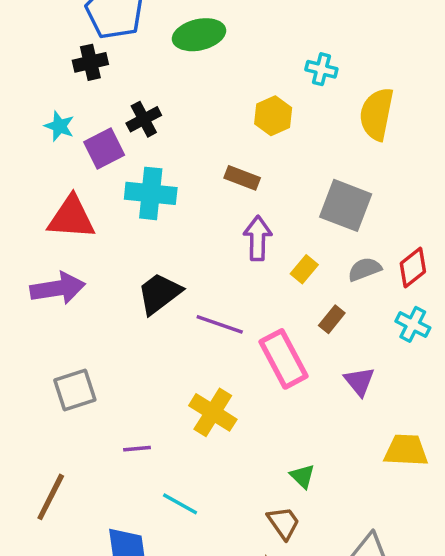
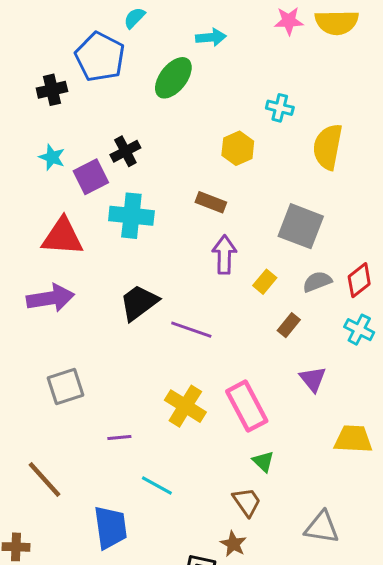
green ellipse: (199, 35) -> (173, 78), turned -39
black cross: (90, 62) -> (52, 90), moved
pink rectangle: (283, 359) -> (247, 406), moved
brown line: (51, 497) -> (44, 479), turned -69

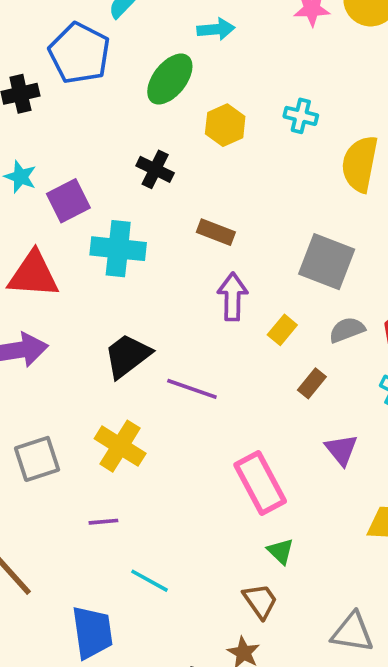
yellow hexagon: (238, 148) -> (225, 125), moved
black cross: (125, 151) -> (155, 169), moved, turned -36
yellow cross: (185, 406) -> (120, 446), moved

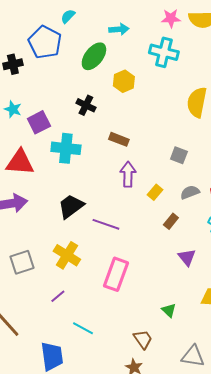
cyan cross: (301, 116) -> (164, 52), moved, size x1.6
gray square: (327, 262) -> (179, 155), size x0.6
pink rectangle: (260, 483) -> (116, 274), moved, turned 48
purple line: (103, 522) -> (58, 296), turned -35
green triangle: (281, 551) -> (169, 310), moved

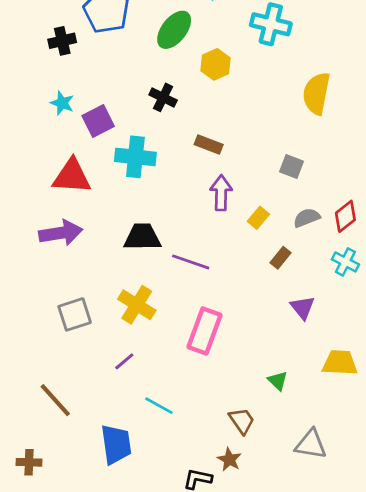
black trapezoid: (71, 206) -> (142, 237), turned 36

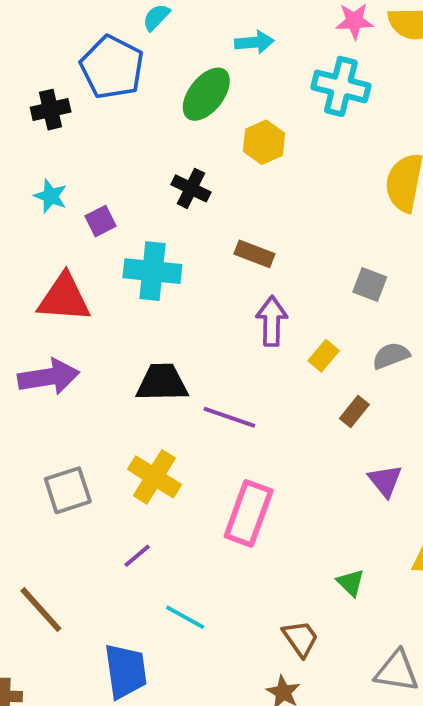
purple square: (98, 121) -> (101, 221), size x0.7

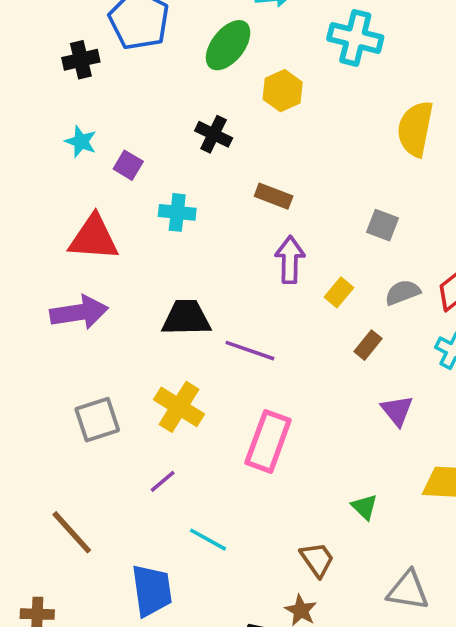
purple square: (101, 221) -> (128, 165), turned -32
cyan cross: (152, 271) -> (177, 212), size x0.7

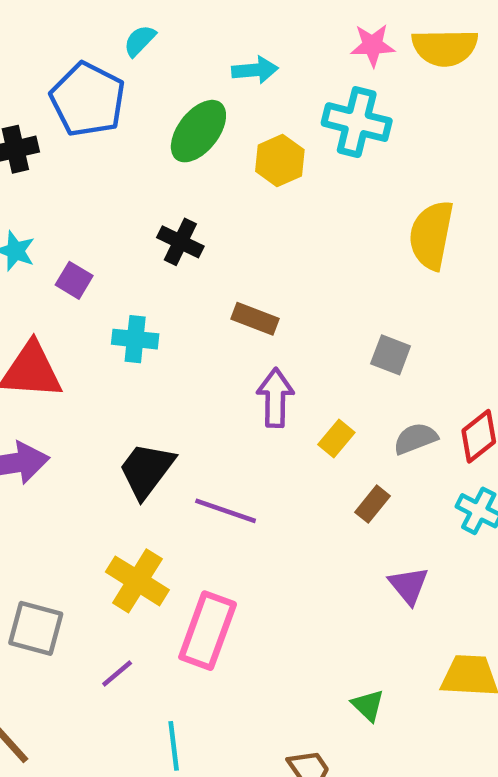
yellow hexagon: (283, 91) -> (280, 160), moved
black trapezoid: (186, 318) -> (146, 470), turned -52
gray square: (97, 420) -> (36, 628), moved, turned 33
pink rectangle: (268, 441) -> (208, 631), moved
cyan line: (208, 540) -> (174, 746), turned 54

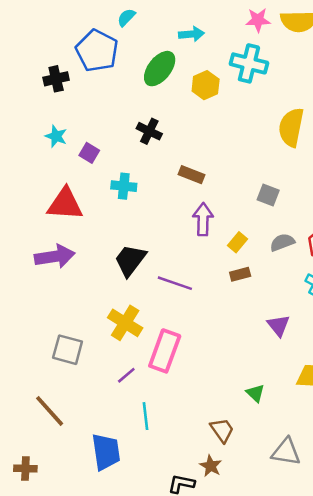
brown rectangle: (373, 504) -> (240, 274), moved, turned 36
purple line: (117, 674) -> (126, 375), moved

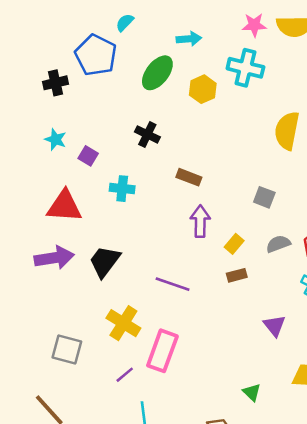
black trapezoid: (130, 260) -> (105, 261), moved

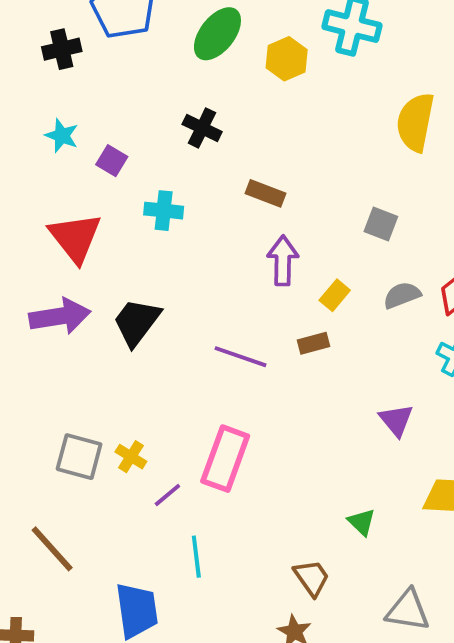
red triangle: (64, 206) -> (75, 238), turned 48
brown rectangle: (237, 275) -> (314, 343), moved
yellow cross: (123, 323) -> (131, 457), moved, size x0.6

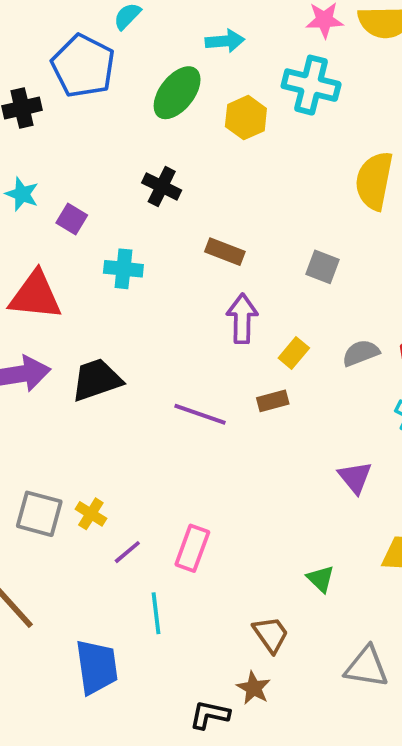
gray square: (381, 224) -> (323, 267), moved
red triangle: (75, 238) -> (35, 296), turned -46
black trapezoid: (137, 322) -> (97, 380), turned 34
pink rectangle: (225, 459) -> (192, 548), moved, size x0.7

